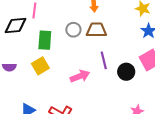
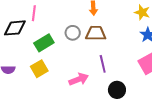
green rectangle: (45, 40) -> (44, 43), turned 54
black circle: (126, 72) -> (117, 90), moved

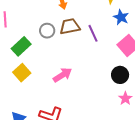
purple line: (103, 64) -> (93, 33), moved
black circle: (117, 90) -> (120, 75), moved

